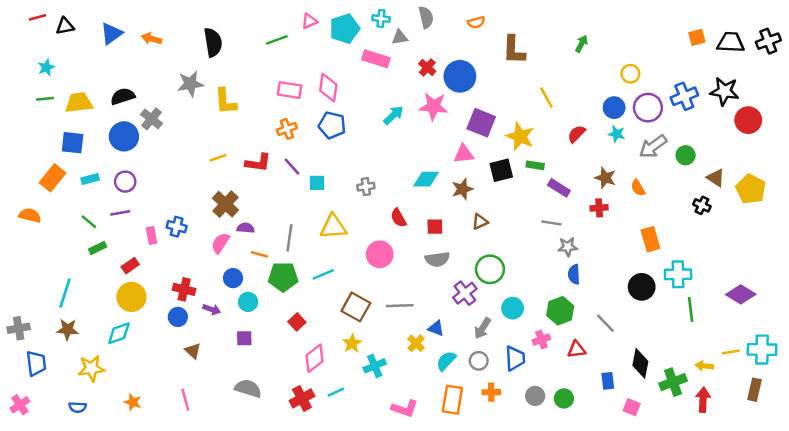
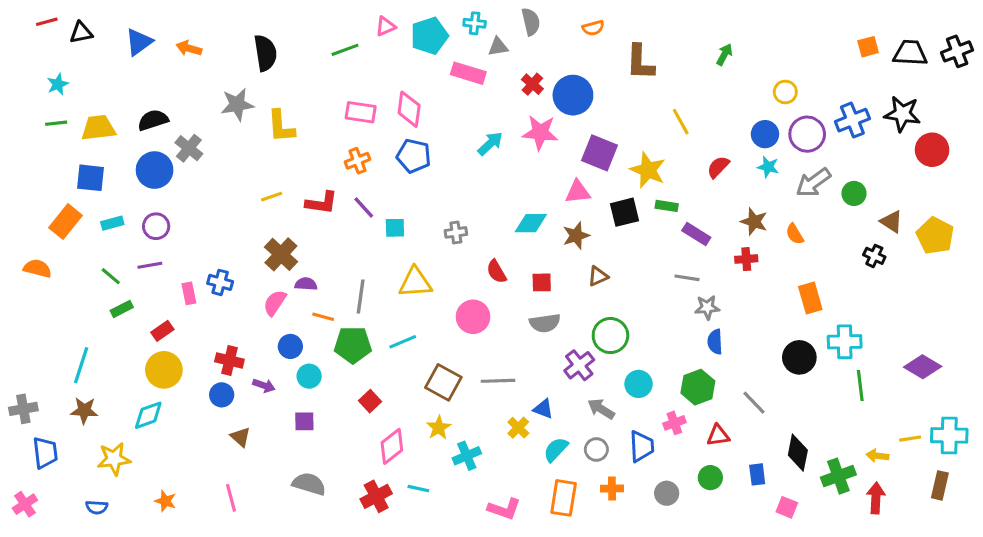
gray arrow: (482, 328) -> (601, 409), turned 90
cyan line: (336, 392) -> (418, 489), turned 36
green circle: (564, 398) -> (710, 478), moved

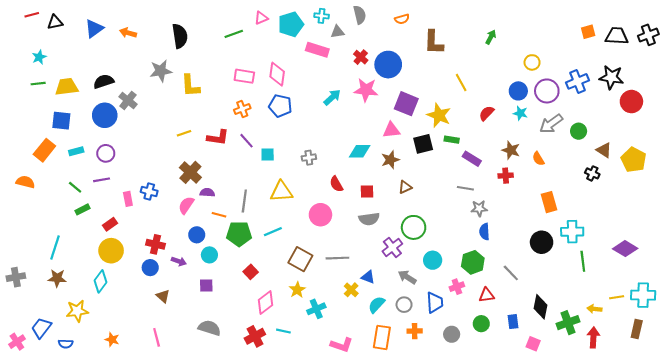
cyan diamond: (148, 415) -> (100, 281), turned -35
blue trapezoid: (45, 453) -> (41, 328), moved, turned -135

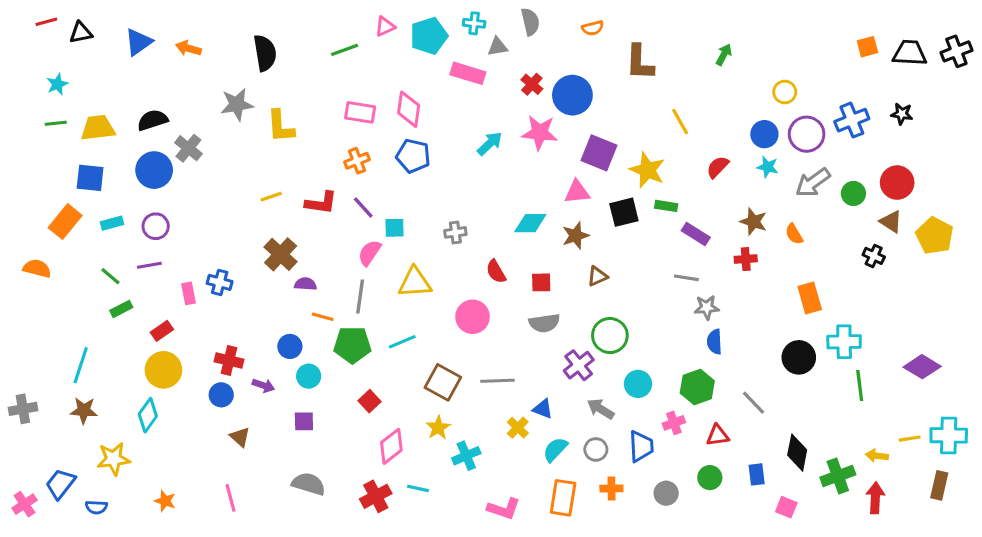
black star: (611, 77) -> (902, 114), size x0.6
red circle: (631, 102) -> (897, 183), moved
pink semicircle: (186, 205) -> (370, 253), moved

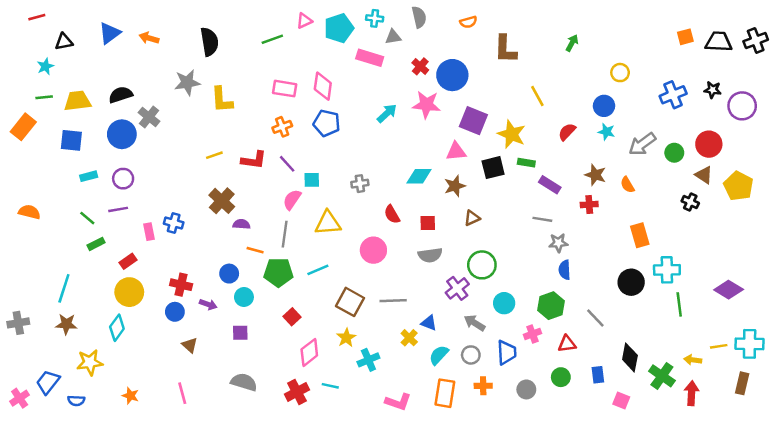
black triangle: (81, 33) -> (64, 42), moved
purple circle: (807, 134) -> (742, 106), moved
orange rectangle: (65, 222) -> (23, 127), moved
green cross: (838, 476) -> (662, 376), turned -35

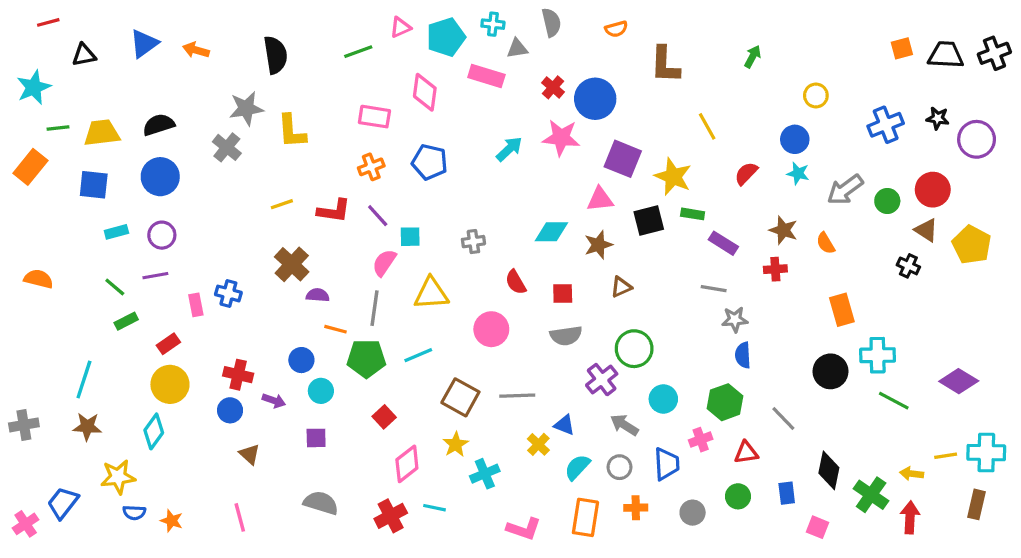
cyan star: (45, 66) -> (34, 87), moved, size x1.5
pink diamond: (323, 86) -> (425, 92), moved
gray cross: (149, 117) -> (227, 147), moved
green line: (679, 304) -> (894, 401), turned -55
blue semicircle: (76, 401) -> (134, 513), moved

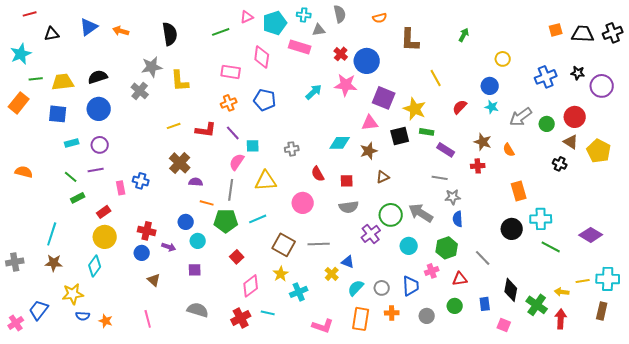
gray arrow: (624, 425) -> (421, 213), moved, size x1.4

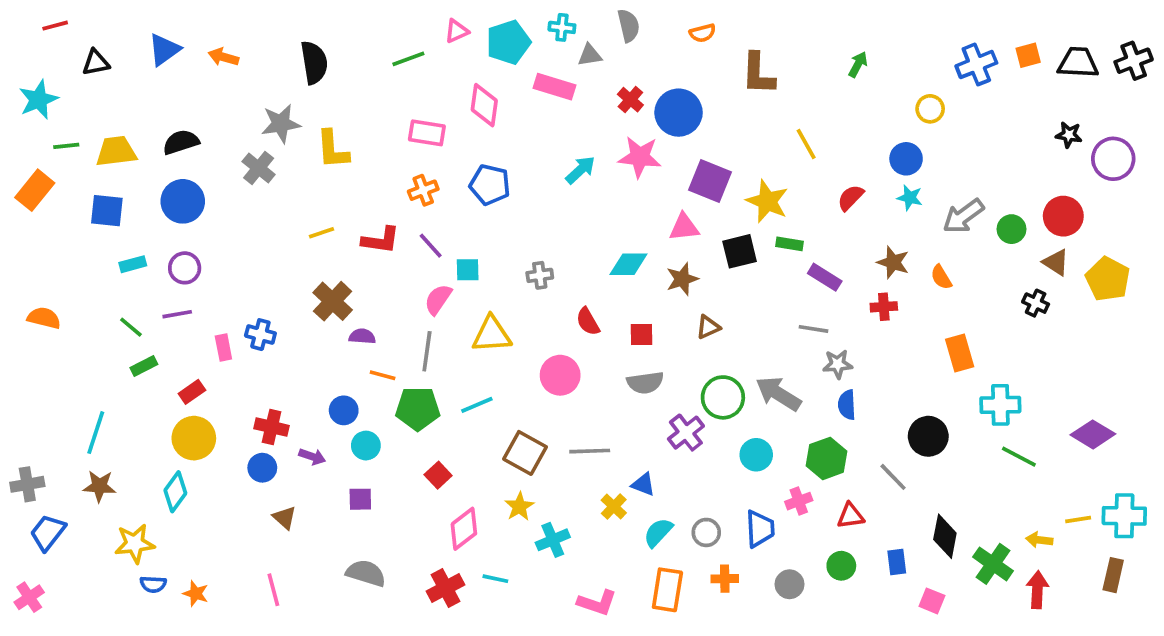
blue cross: (546, 77) -> (976, 64), moved
black circle: (512, 229) -> (928, 436), moved
blue trapezoid: (39, 310) -> (48, 532), moved

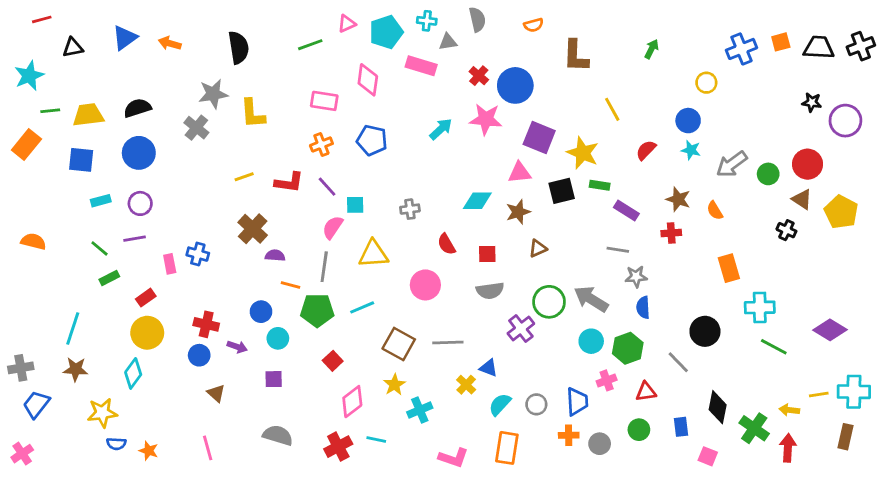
cyan circle: (756, 455) -> (591, 341), moved
orange cross: (725, 579) -> (569, 435), moved

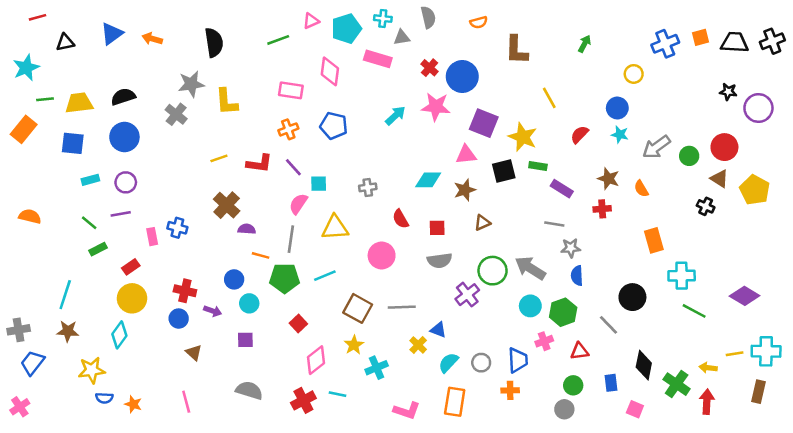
gray circle: (600, 444) -> (564, 409), moved

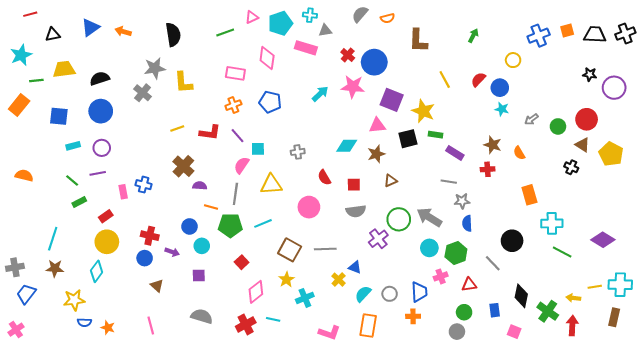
gray semicircle: (428, 17) -> (360, 14), moved, turned -126
yellow trapezoid: (79, 103) -> (64, 69), moved
red semicircle: (579, 134) -> (478, 79), moved
gray arrow: (656, 147) -> (531, 119), size x0.6

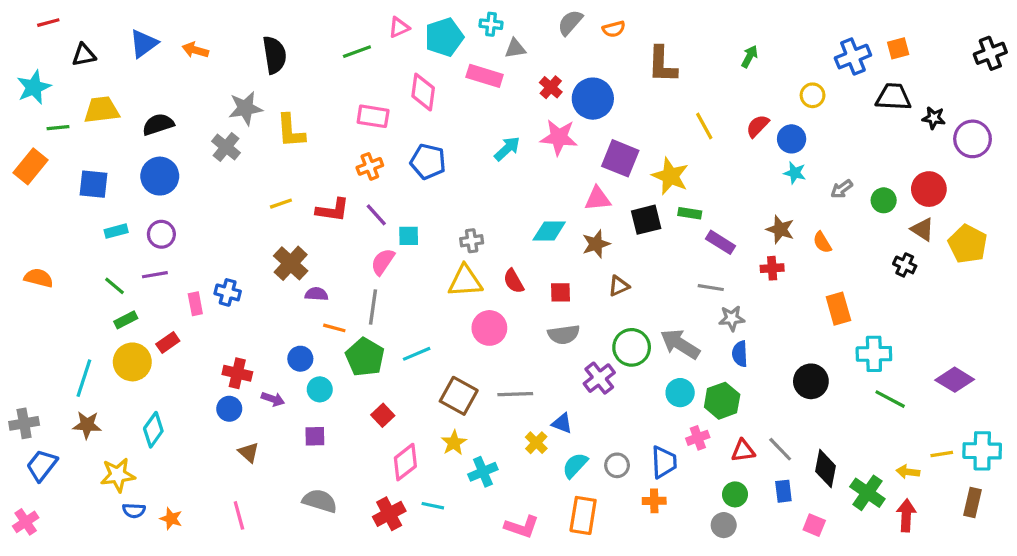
black trapezoid: (595, 35) -> (893, 97), moved
yellow triangle: (271, 185) -> (465, 281), moved
green pentagon: (230, 225) -> (365, 357), turned 30
yellow circle: (107, 242) -> (132, 362), moved
gray line: (493, 263) -> (780, 449), moved

